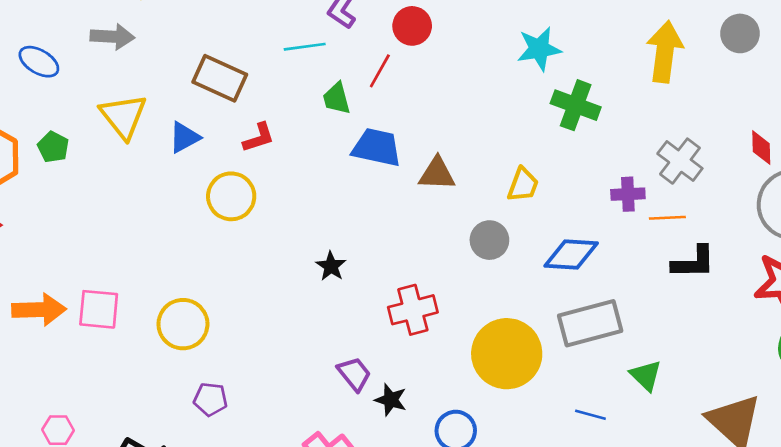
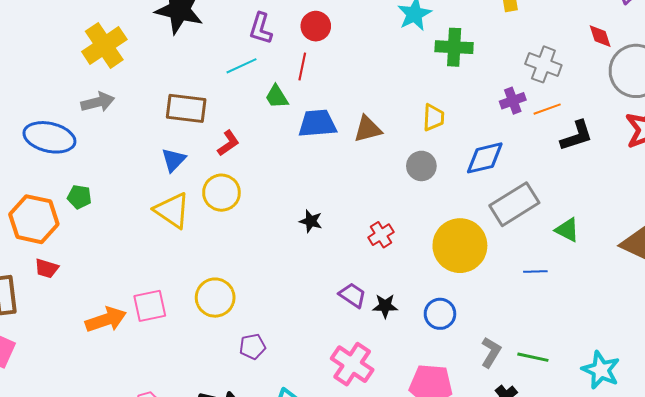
blue ellipse: (39, 62) -> (49, 137), size x1.6
yellow triangle: (123, 116) -> (172, 210), moved
red cross: (413, 310) -> (381, 235), size x0.7

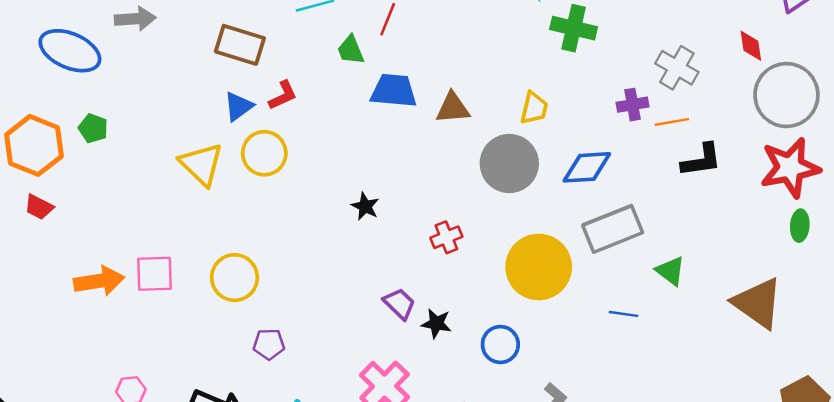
blue triangle: (174, 160) -> (239, 106), moved
gray circle: (421, 166) -> (509, 164), size x1.6

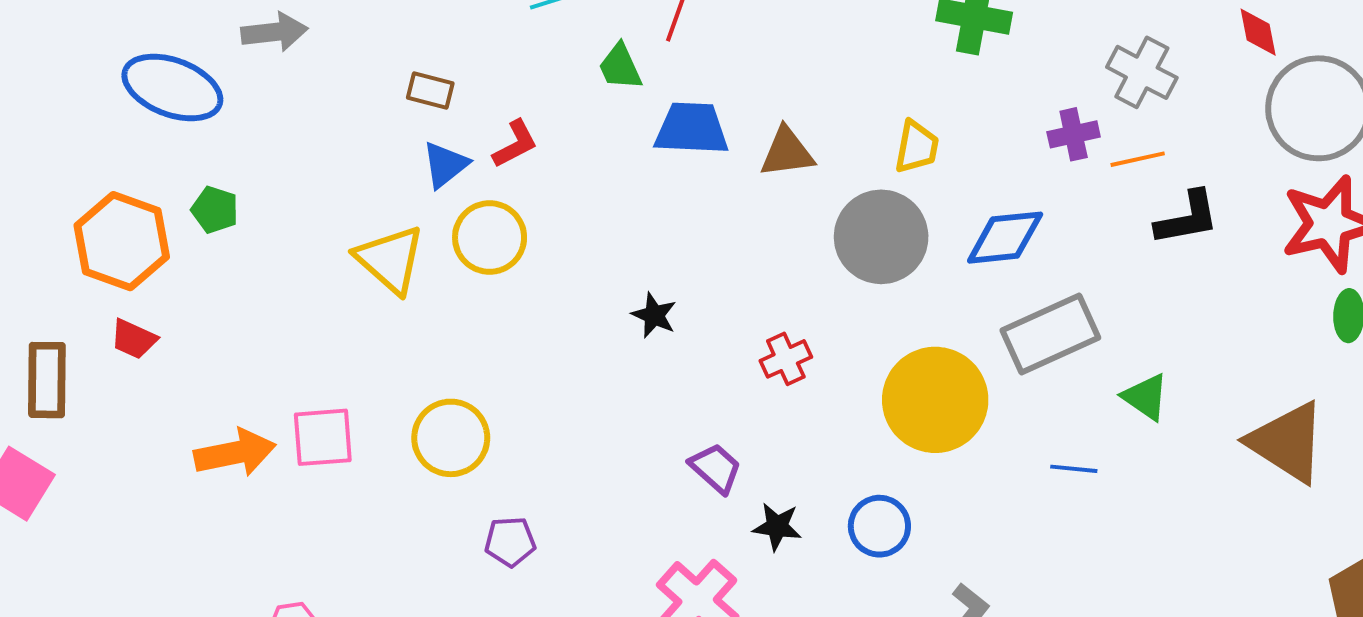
brown rectangle: (240, 45) -> (430, 90), moved, size x0.6
black star: (436, 323) -> (777, 527), moved

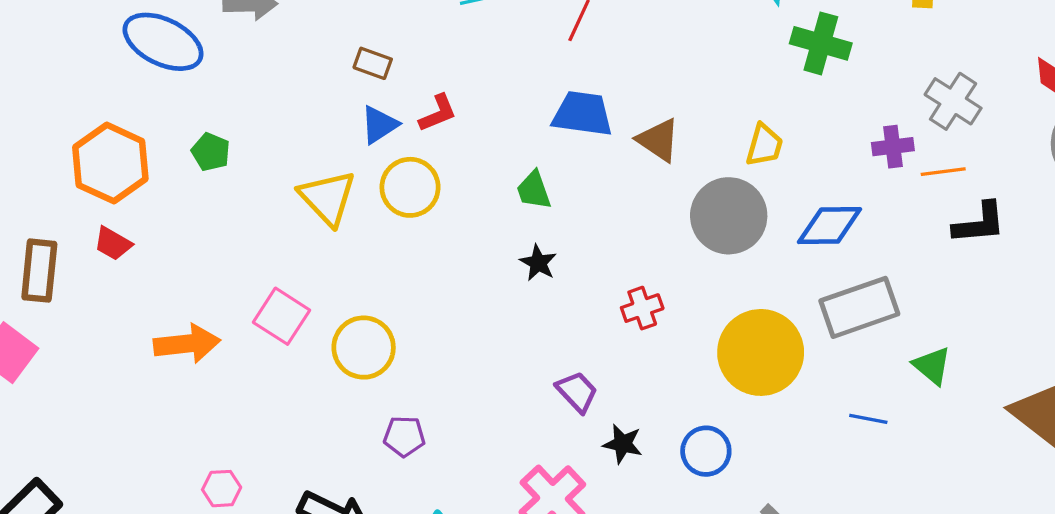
green trapezoid: (620, 67) -> (534, 190), moved
brown triangle: (787, 152) -> (658, 140), turned 36
green pentagon: (215, 210) -> (211, 152), moved
pink square: (323, 437) -> (282, 316), moved, turned 32

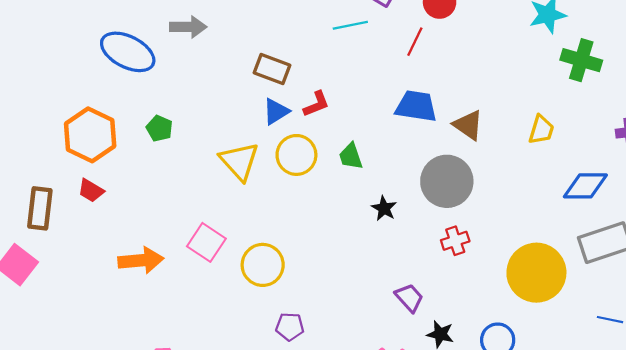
brown rectangle: (373, 63) -> (272, 69), size x1.4
green trapezoid: (534, 190) -> (351, 156), moved
gray circle: (729, 216) -> (447, 181), moved

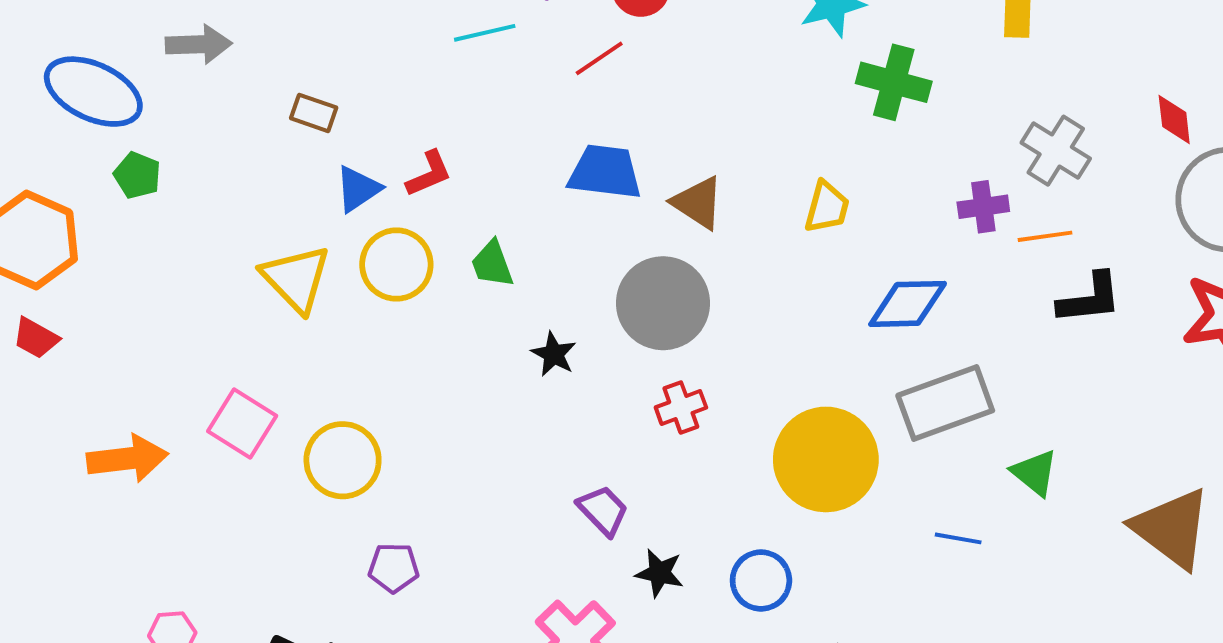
red line: (415, 42) -> (599, 58), turned 32
brown rectangle: (272, 69) -> (314, 113), moved, size x0.7
green pentagon: (159, 128) -> (137, 175), moved

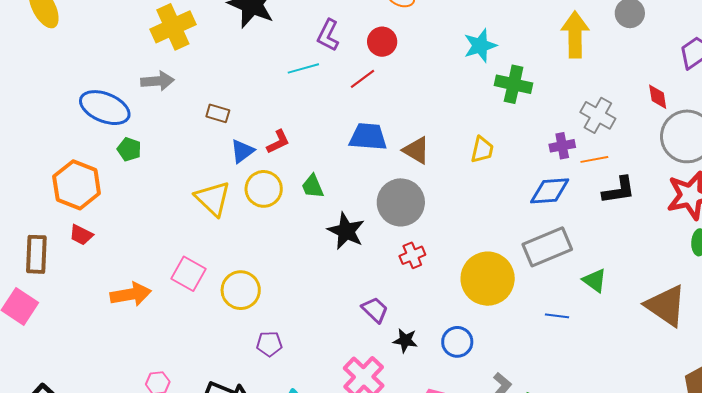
blue diamond: (908, 304) -> (550, 191), moved
black star: (554, 354) -> (346, 231), size x1.6

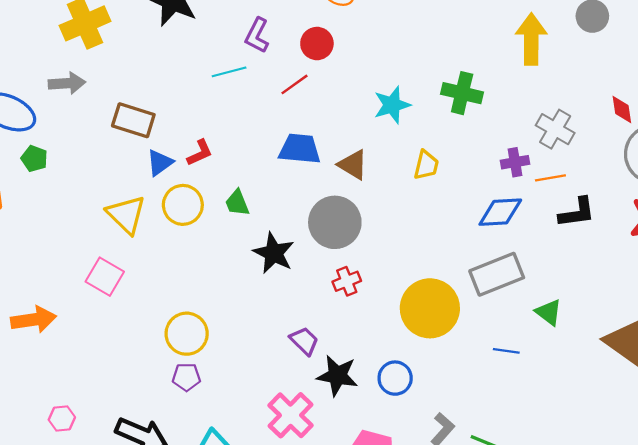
cyan star: (480, 46) -> (392, 105), moved
brown rectangle: (218, 113) -> (133, 120), size x1.6
pink square: (189, 274) -> (105, 277), moved
yellow circle: (241, 290) -> (187, 334), moved
black star: (405, 340) -> (337, 376), size x1.5

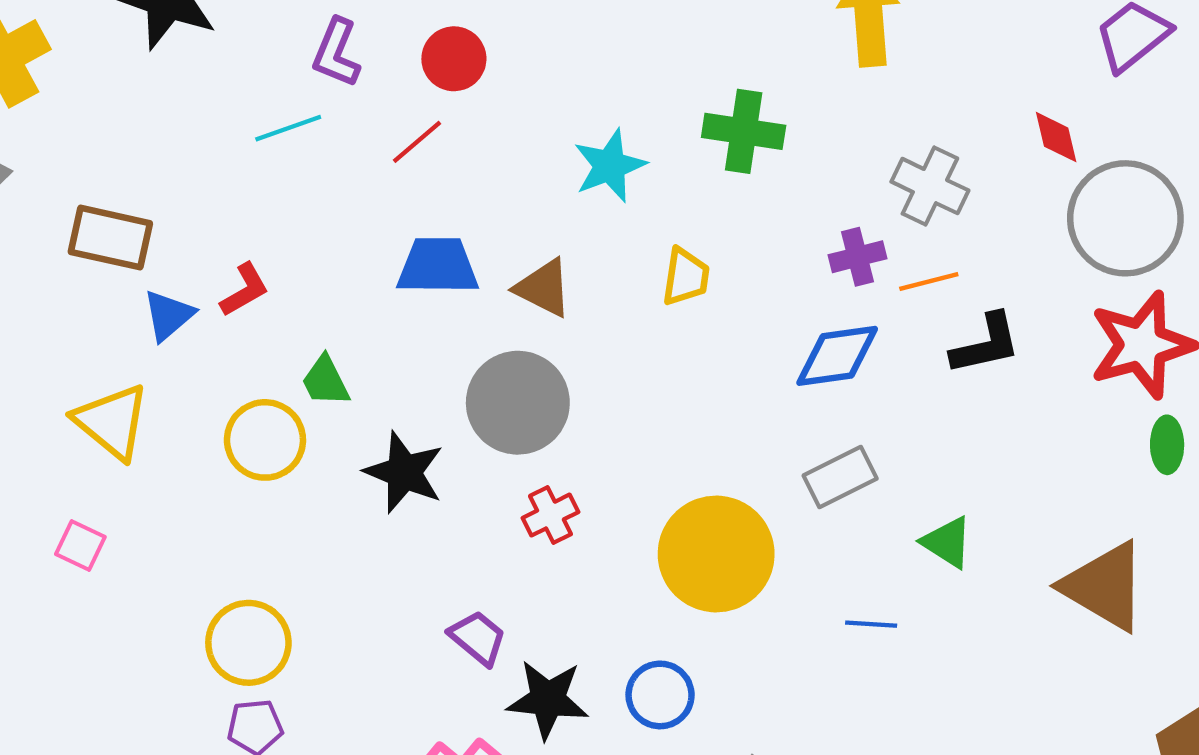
yellow circle: (183, 205) -> (265, 440), moved
gray rectangle: (497, 274) -> (840, 477), size x0.7
pink square: (105, 277) -> (80, 545), size x0.7

